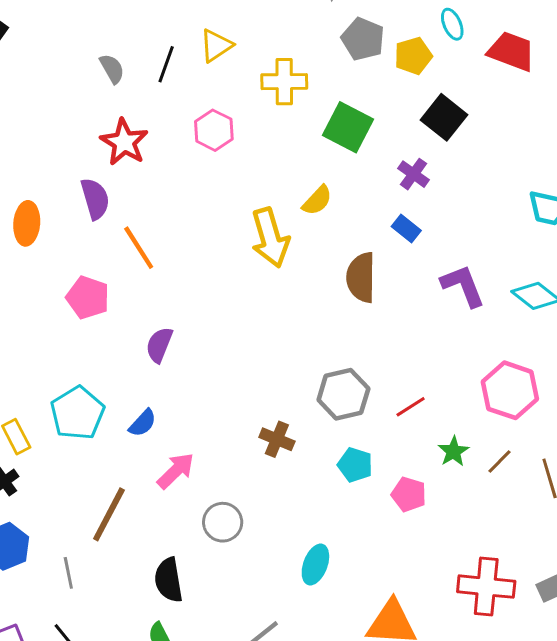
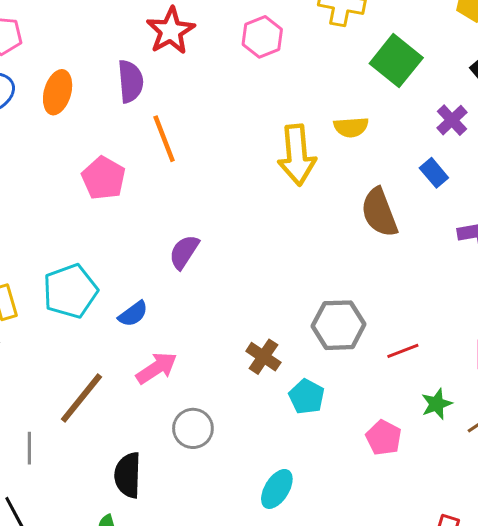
yellow semicircle: (317, 200) -> (351, 127), turned 32
brown semicircle: (361, 277) -> (379, 212), turned -33
purple semicircle: (159, 345) -> (184, 252), moved
cyan pentagon: (355, 465) -> (307, 397), moved

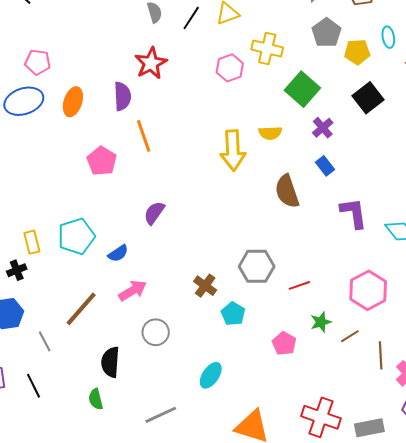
pink hexagon: (262, 37) -> (230, 68), moved
purple cross: (452, 120) -> (323, 128), moved
gray line: (29, 448) -> (45, 341), turned -30

